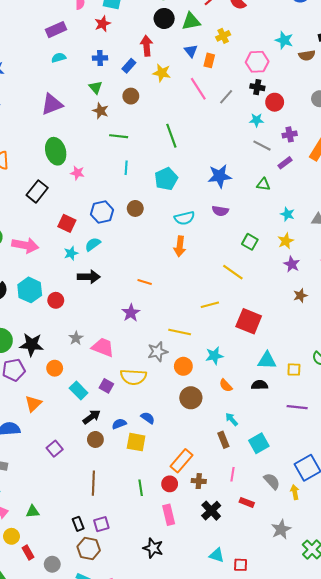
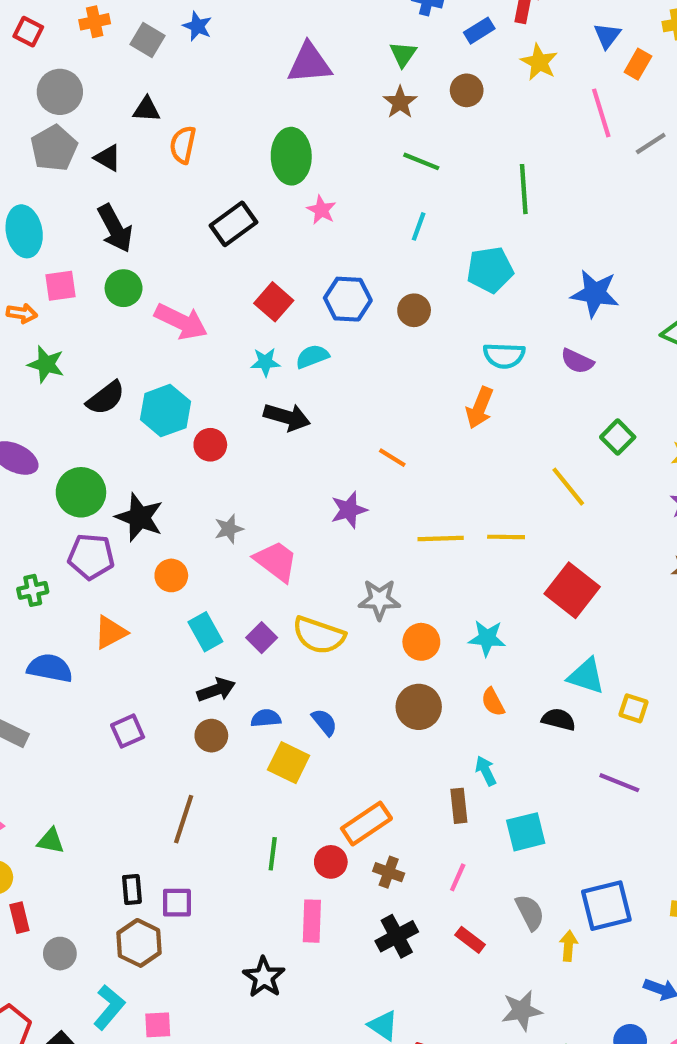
yellow line: (180, 332) -> (441, 538), moved, turned -30

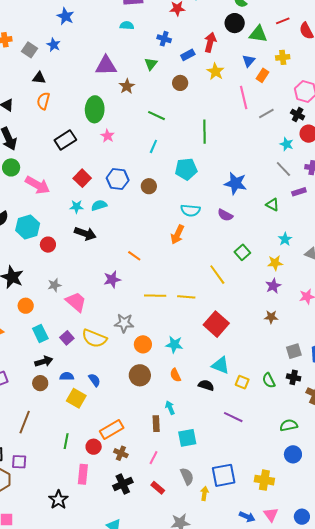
brown star: (400, 102) -> (127, 86), moved
black triangle: (147, 109) -> (39, 78), moved

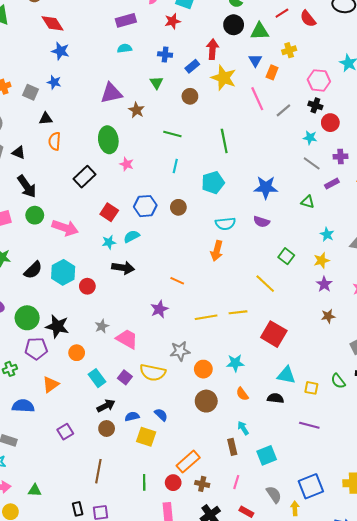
yellow star: (215, 72) -> (224, 78), size x1.4

